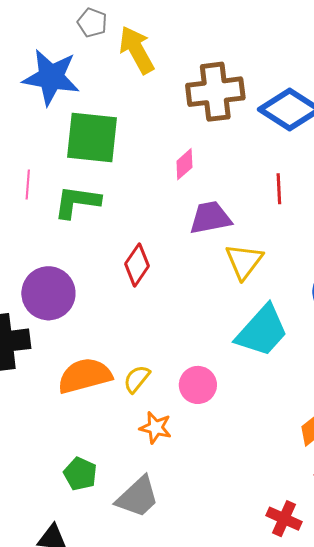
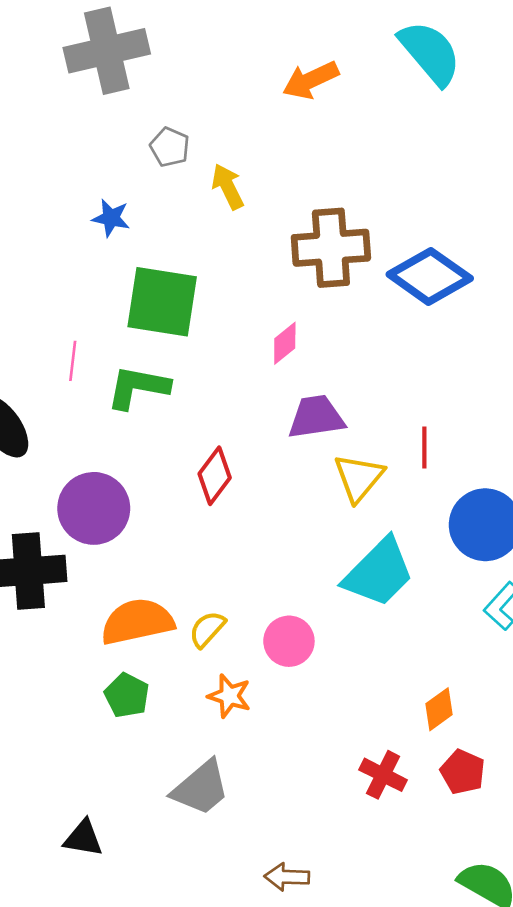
yellow arrow: (137, 50) -> (228, 187), size x0.7
blue star: (51, 77) -> (111, 218), size x0.5
red line: (279, 189) -> (424, 447), moved
green pentagon: (80, 474) -> (127, 695), moved
red cross: (284, 519) -> (383, 775), moved

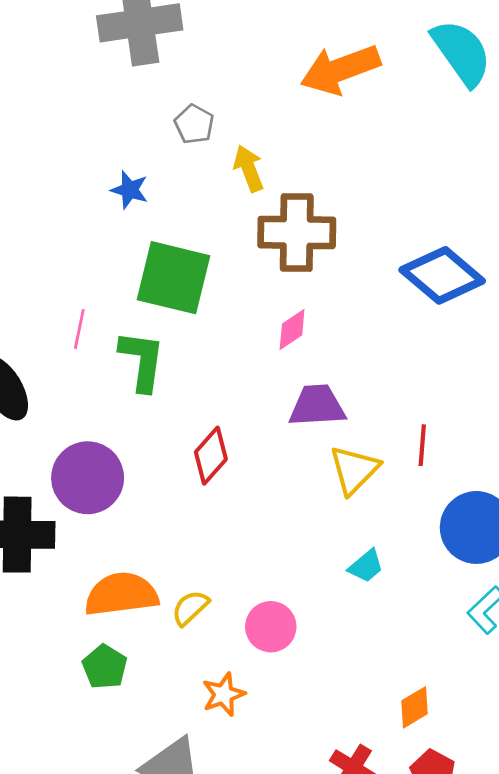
orange arrow: (311, 80) -> (340, 69), size x1.4
brown cross: (331, 248) -> (297, 233), moved
green L-shape: (138, 387) -> (142, 361), turned 82
cyan trapezoid: (379, 573) -> (366, 566), size x0.5
orange star: (229, 696) -> (223, 694), moved, turned 30

